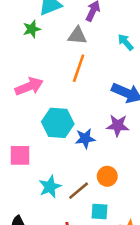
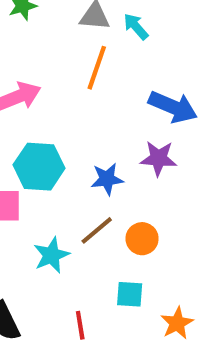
cyan arrow: (125, 42) -> (136, 27), moved
cyan hexagon: (58, 123) -> (39, 167), moved
brown line: (79, 191) -> (97, 230), moved

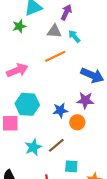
orange line: (97, 68) -> (55, 56), turned 45
brown line: (97, 230) -> (56, 145), moved
orange circle: (142, 239) -> (77, 122), moved

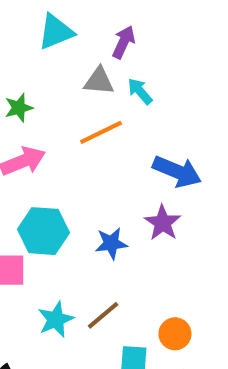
green star: (19, 26) -> (19, 108), moved
purple star: (85, 100) -> (163, 223), turned 30
orange circle: (77, 122) -> (175, 334), moved

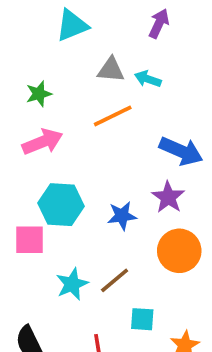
purple arrow: (124, 42) -> (159, 24), moved
cyan arrow: (140, 91) -> (148, 79), turned -30
orange circle: (175, 334) -> (179, 251), moved, size x1.5

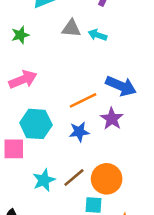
green star: (39, 94) -> (20, 35), moved
orange line: (113, 116) -> (83, 100), moved
orange circle: (179, 251) -> (107, 179), moved

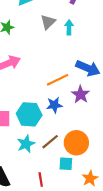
gray triangle: (71, 28) -> (48, 22), turned -49
cyan arrow: (97, 35) -> (69, 27), turned 72
cyan hexagon: (36, 124) -> (29, 114), moved

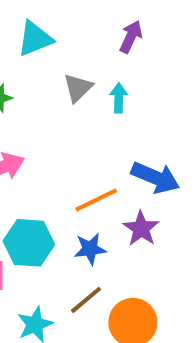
cyan hexagon: (29, 114) -> (29, 243), moved
brown line: (50, 142) -> (86, 300), moved

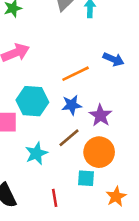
blue arrow: (155, 177) -> (113, 59), size x0.7
purple star: (141, 229) -> (100, 115), moved

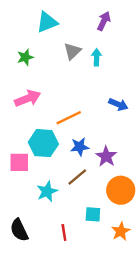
orange line: (76, 74) -> (69, 118), moved
orange circle: (99, 152) -> (121, 190), moved

